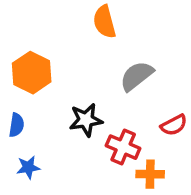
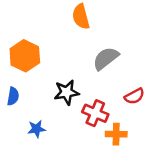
blue star: (28, 167) -> (37, 129), moved

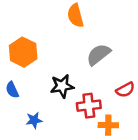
blue semicircle: (13, 96) -> (12, 90), turned 147
red cross: (95, 113) -> (89, 106), turned -30

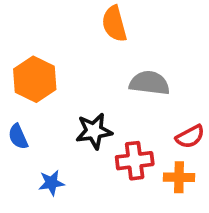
gray semicircle: (99, 55) -> (149, 83), turned 45
orange cross: (108, 125) -> (179, 177), moved

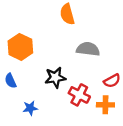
red cross: (135, 161) -> (79, 95), turned 35

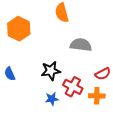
orange hexagon: (20, 47) -> (19, 29), moved
blue star: (30, 108) -> (52, 99), moved

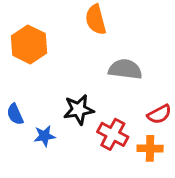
blue star: (52, 99) -> (45, 136), moved

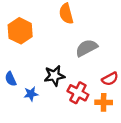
gray semicircle: (125, 69) -> (86, 48), turned -35

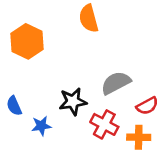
gray semicircle: (86, 48) -> (116, 83), moved

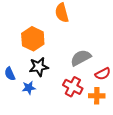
orange hexagon: (27, 41) -> (33, 39), moved
black star: (73, 101) -> (39, 67), moved

